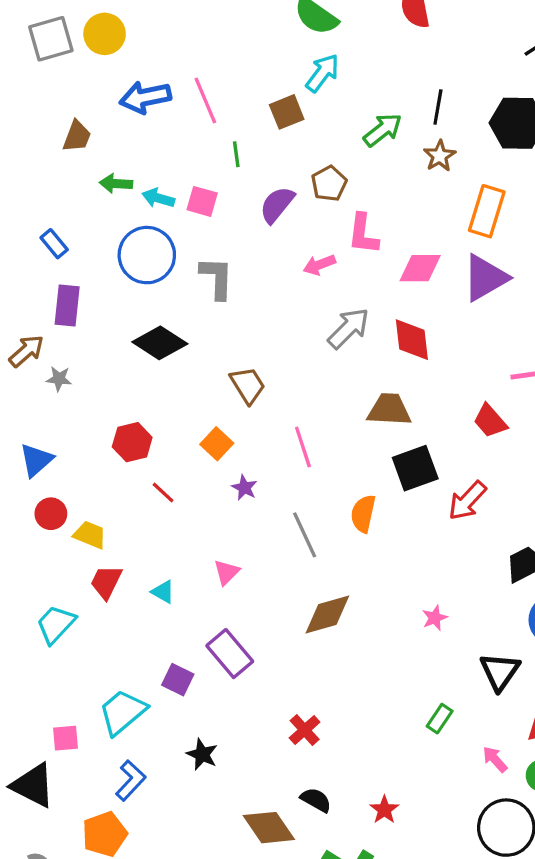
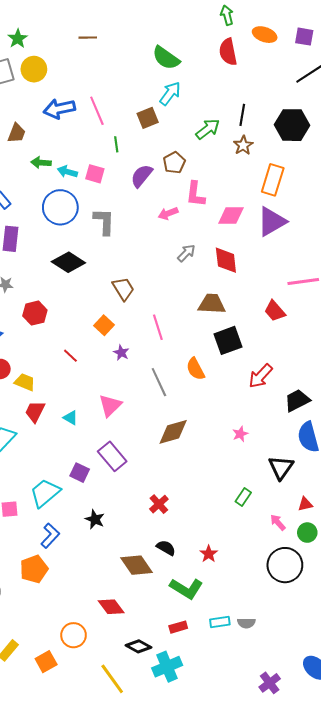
gray arrow: (349, 328) -> (186, 253), size x0.7
red hexagon: (132, 442) -> (35, 313), moved
red arrow: (467, 501) -> (261, 376), moved
orange semicircle: (363, 514) -> (195, 369), turned -40
pink triangle: (227, 572) -> (110, 406), size x1.4

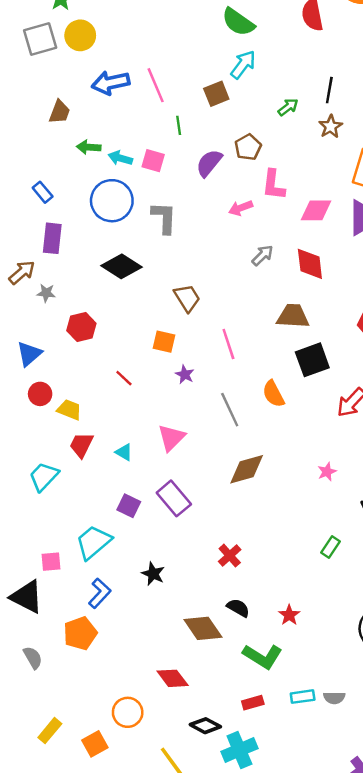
green arrow: (208, 129) -> (288, 107), size x0.7
orange square: (104, 325) -> (164, 342), turned -30
purple square: (80, 473) -> (129, 506), moved

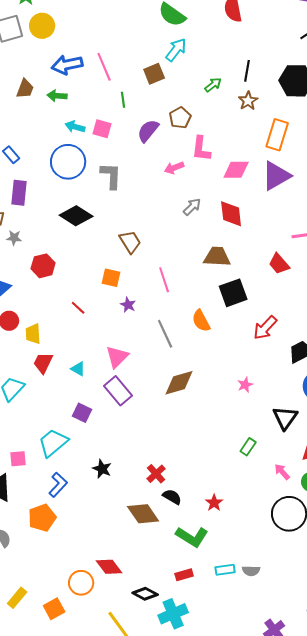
green arrow: (89, 147) -> (57, 96), moved
yellow trapezoid: (69, 410) -> (33, 334), turned -115
purple rectangle: (174, 498) -> (118, 391), moved
red cross: (230, 556) -> (156, 474), moved
red diamond: (173, 678) -> (109, 567), moved

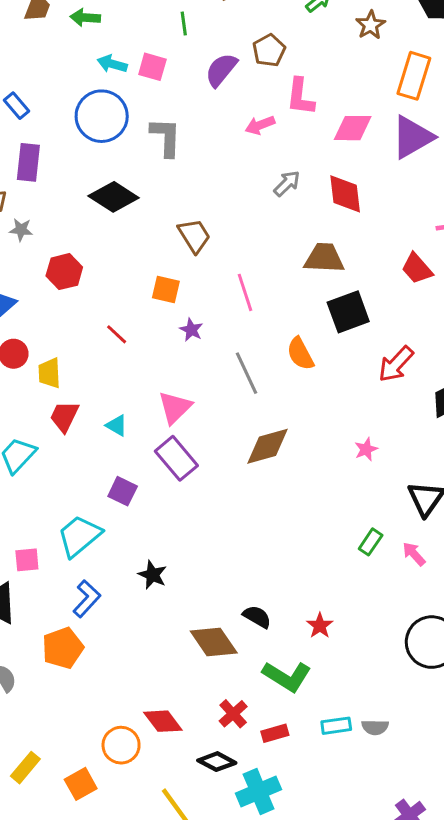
pink arrow: (282, 472) -> (414, 554), moved
red cross: (156, 474) -> (233, 714), moved

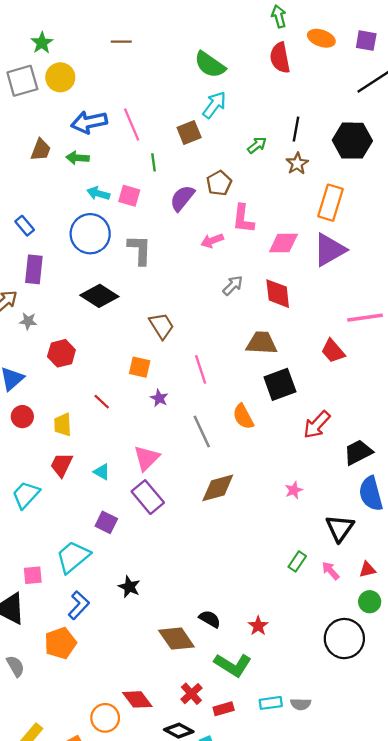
yellow trapezoid: (49, 373) -> (63, 425), moved

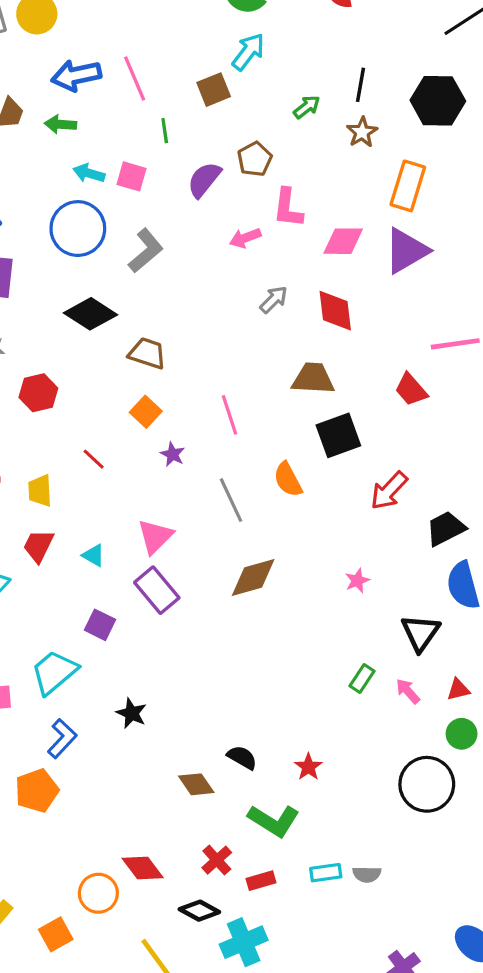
gray L-shape: (140, 250) -> (146, 251), turned 48
brown trapezoid: (162, 326) -> (147, 353), moved, turned -40
orange square: (140, 367) -> (146, 412), turned 30
brown diamond: (176, 639) -> (196, 784), size x0.7

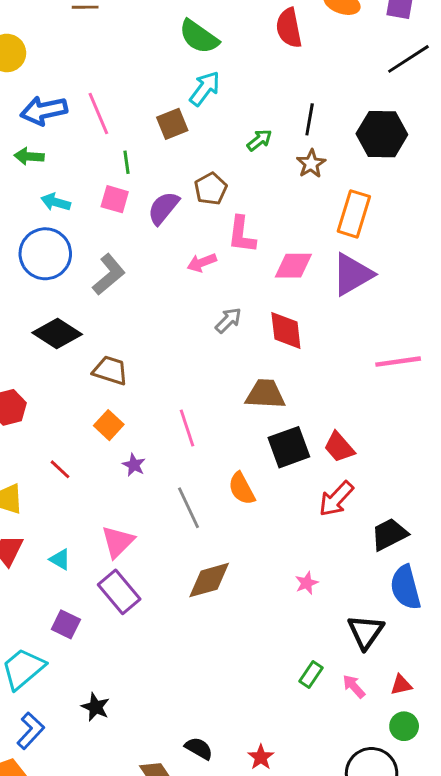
pink square: (132, 176) -> (115, 199), moved
red trapezoid: (411, 390) -> (339, 447), moved

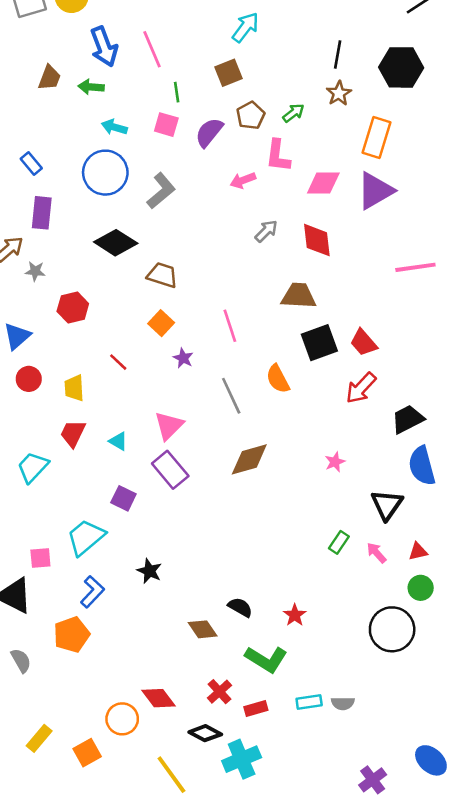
blue arrow: (44, 111) -> (104, 47), turned -99
brown square: (172, 124) -> (229, 73), moved
green arrow: (259, 140) -> (293, 113), moved

